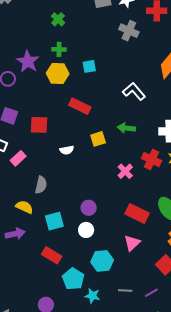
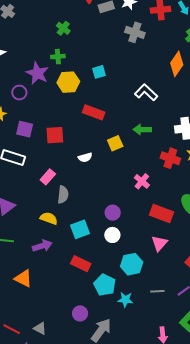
green cross: (59, 49) -> (58, 57), moved
pink rectangle: (18, 158) -> (48, 177), moved
pink cross: (125, 171) -> (142, 181), moved

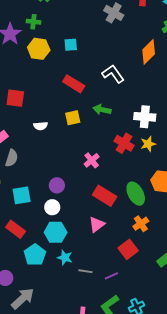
red rectangle: (94, 112) -> (74, 84), moved
cyan hexagon: (132, 264) -> (56, 232), moved
cyan star: (125, 300) -> (65, 258), moved

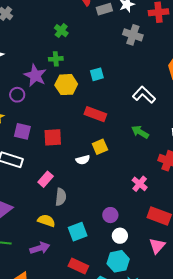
red rectangle: (74, 84) -> (95, 114), moved
green arrow: (102, 110) -> (140, 132), turned 30
yellow square: (73, 118) -> (100, 147), moved
white circle: (52, 207) -> (120, 236), moved

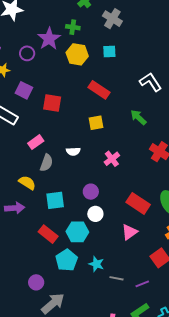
gray cross: (133, 35) -> (112, 19), moved
white semicircle: (83, 160) -> (73, 151), moved
pink cross: (140, 184) -> (112, 159), moved
cyan hexagon: (118, 261) -> (77, 232), moved

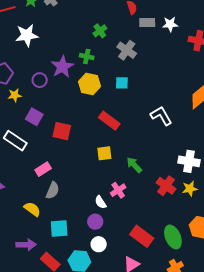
green arrow: (138, 117) -> (134, 165), moved
white semicircle: (73, 151) -> (101, 202), moved, turned 56
purple arrow: (15, 208) -> (26, 245), moved

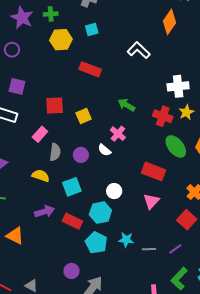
purple star: (62, 67) -> (22, 18), moved
red square: (62, 131) -> (55, 106), moved
yellow square: (104, 153) -> (84, 116), moved
purple circle: (95, 222) -> (81, 155), moved
green ellipse: (173, 237) -> (176, 146), moved

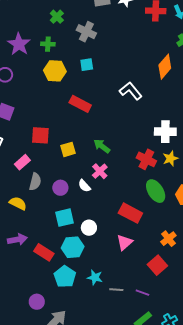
green arrow: (126, 105) -> (102, 146), moved
cyan square: (72, 187) -> (65, 218), moved
purple line: (175, 249) -> (142, 293), turned 48

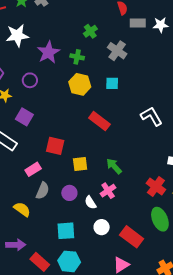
purple circle: (60, 188) -> (69, 193), moved
white circle: (89, 228) -> (102, 227), moved

